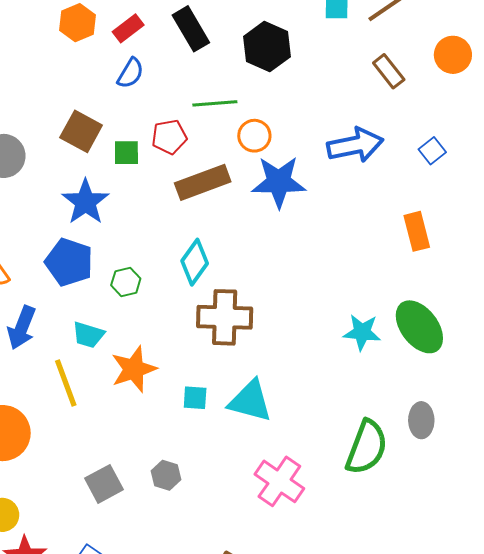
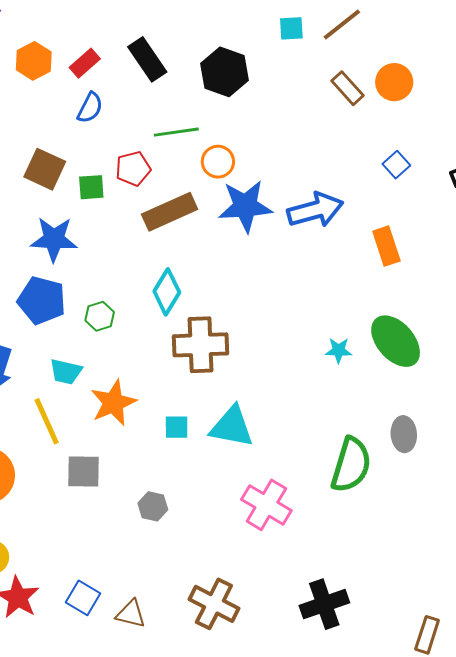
orange circle: (453, 55) -> (394, 82), moved
blue arrow: (355, 145) -> (315, 210), moved
blue star: (85, 202) -> (54, 239), turned -30
cyan star: (362, 332) -> (339, 350), size x0.7
gray square: (104, 484) -> (84, 471), moved, turned 33

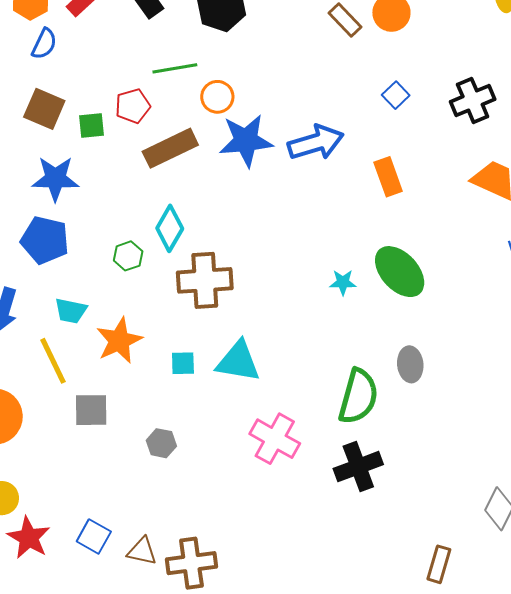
blue semicircle: (90, 108) -> (44, 44), moved
green hexagon: (100, 316) -> (128, 256), moved
brown cross: (214, 604) -> (191, 563), moved, turned -33
black cross: (324, 604) -> (358, 467), moved

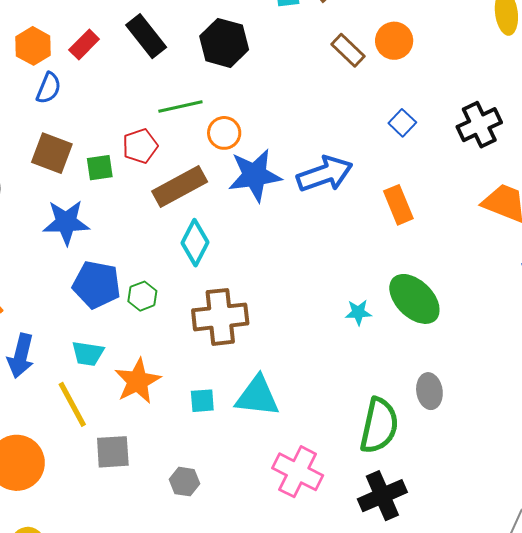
cyan diamond: (170, 228) -> (195, 243), moved
blue pentagon: (45, 240) -> (97, 285), moved

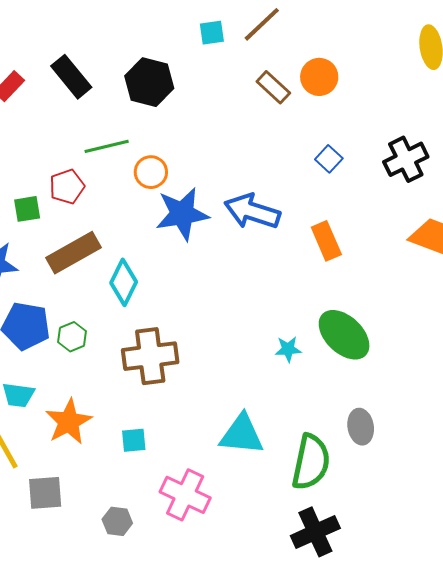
blue arrow: (325, 174) -> (252, 211), turned -142
brown rectangle: (180, 186) -> (73, 253), moved
cyan triangle: (257, 396) -> (242, 434), moved
pink cross: (298, 472) -> (185, 495), moved

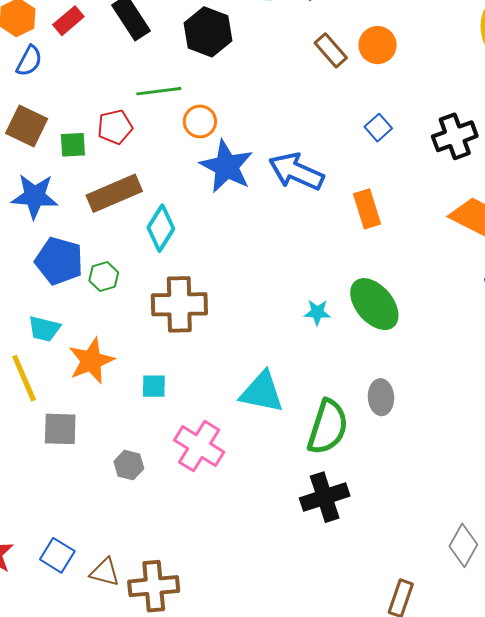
blue star: (182, 214) -> (227, 166), turned 30

